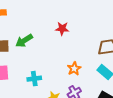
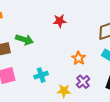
green arrow: (24, 41) -> (24, 40), turned -120

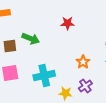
cyan cross: (41, 75) -> (44, 76), size x1.5

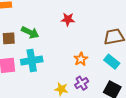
cyan cross: (44, 76) -> (32, 61), moved

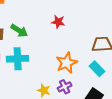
orange star: (81, 59) -> (67, 63), size x1.5

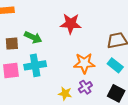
red star: (58, 22) -> (71, 24), size x1.5
orange star: (67, 63) -> (84, 63), turned 30

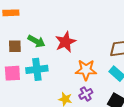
red star: (71, 24) -> (65, 42), moved, turned -30

